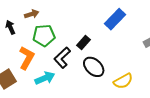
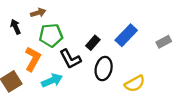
blue rectangle: (115, 19) -> (126, 35), moved
black L-shape: (62, 58) -> (70, 59), turned -75
black ellipse: (94, 67) -> (104, 69), turned 60

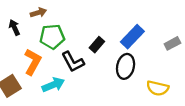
black ellipse: (104, 69) -> (126, 66), moved
yellow semicircle: (135, 84) -> (158, 88), moved, turned 42

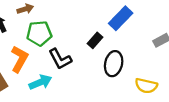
blue rectangle: (132, 37) -> (121, 18), moved
black rectangle: (97, 45) -> (95, 40), moved

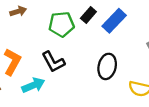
green pentagon: (39, 33) -> (61, 24), moved
black rectangle: (95, 40) -> (88, 15), moved

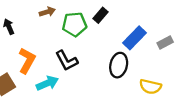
brown arrow: (18, 11) -> (47, 12), moved
blue rectangle: (114, 21) -> (135, 38), moved

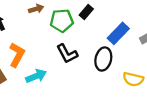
black L-shape: (67, 61) -> (67, 54), moved

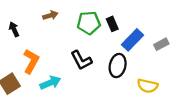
black rectangle: (86, 12) -> (112, 24), moved, turned -64
green pentagon: (62, 21) -> (89, 23), moved

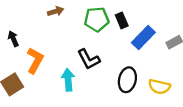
black arrow: (14, 29) -> (13, 39), moved
black ellipse: (118, 66) -> (127, 80), moved
cyan arrow: (50, 83) -> (68, 80), moved, turned -72

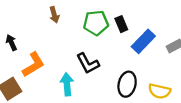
brown arrow: (56, 11) -> (54, 15), turned 91
orange L-shape: (35, 60) -> (33, 65), turned 30

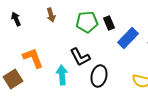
black arrow: (11, 43) -> (16, 19), moved
orange L-shape: (33, 65) -> (33, 58), turned -80
black ellipse: (127, 84) -> (99, 76), moved

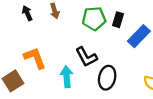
black arrow: (16, 19) -> (27, 13), moved
black rectangle: (109, 23) -> (118, 20), turned 40

